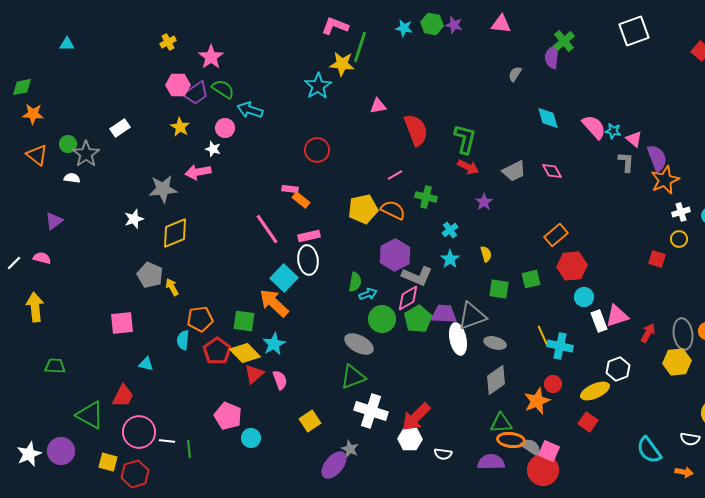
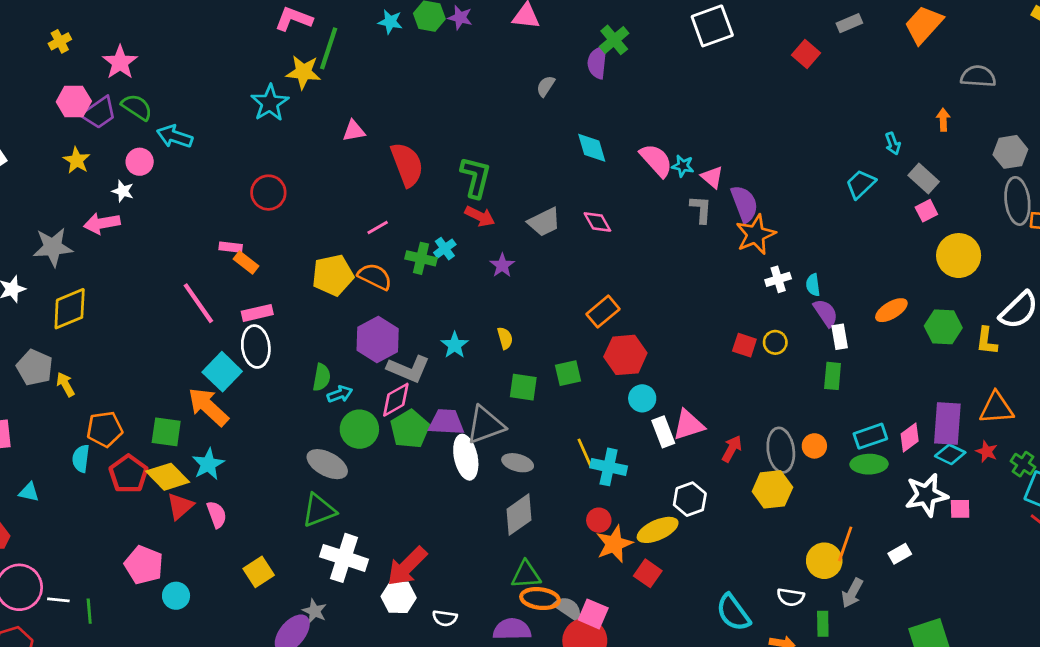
cyan cross: (450, 230) -> (445, 249), moved
yellow circle: (679, 239) -> (775, 342), moved
orange star: (537, 401) -> (614, 544), moved

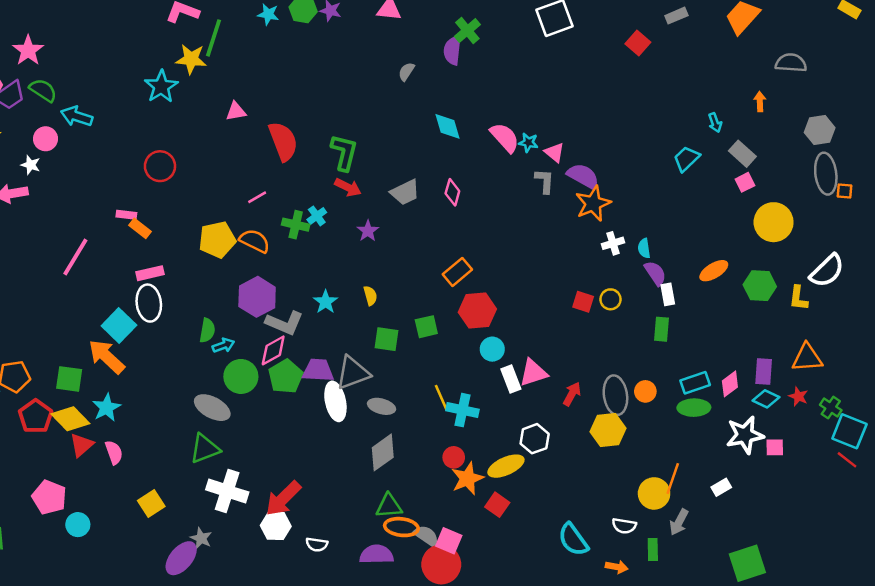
purple semicircle: (744, 204) -> (583, 176), turned -40
pink diamond: (597, 222) -> (452, 192), turned 45
pink line: (198, 303) -> (75, 257), moved, turned 66
purple rectangle: (947, 424) -> (764, 372), size x0.7

